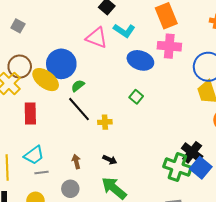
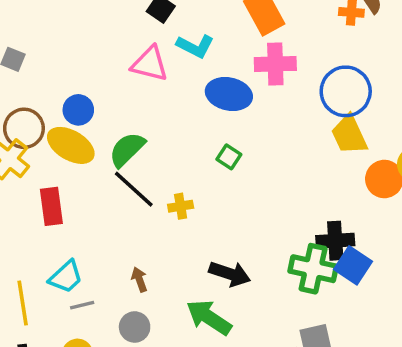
blue circle: (61, 64) -> (78, 110), moved, size x0.6
green semicircle: (78, 86) -> (127, 150), size x1.6
black cross: (192, 152) -> (335, 241), turned -35
black arrow: (110, 160) -> (230, 274), moved, size x1.6

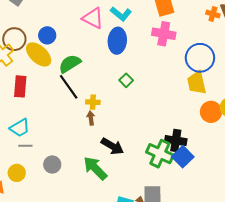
blue ellipse: (229, 94) -> (117, 41), moved, turned 70
brown arrow: (139, 279) -> (91, 118), moved

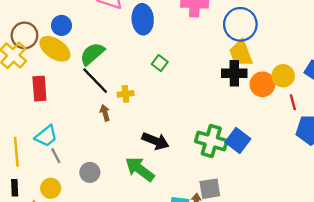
brown arrow: (91, 118) -> (105, 113), moved
black cross: (176, 141) -> (234, 73), moved
gray line: (25, 146) -> (56, 156), turned 72

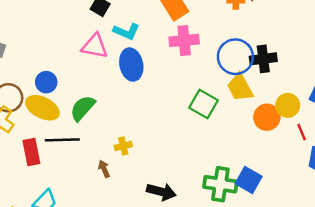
green square: (160, 63) -> (204, 104), moved, size x1.6
black cross: (234, 73) -> (263, 59), moved
black line: (95, 81) -> (62, 140), moved, turned -40

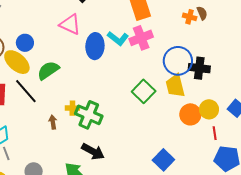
cyan L-shape: (126, 31) -> (118, 38), moved
pink cross: (184, 40) -> (141, 38), turned -30
black line: (62, 140) -> (26, 91), turned 36
green cross: (220, 184) -> (89, 115), moved

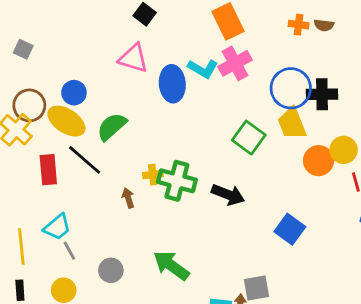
brown semicircle: (202, 13) -> (324, 25), moved, turned 128
black arrow: (93, 151) -> (228, 195), moved

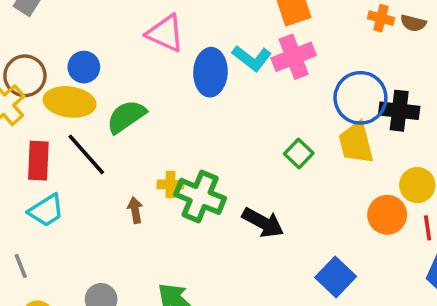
yellow ellipse: (66, 121) -> (70, 102), turned -33
green square: (249, 138) -> (299, 153), size x0.7
orange circle: (319, 161) -> (387, 215), moved
cyan trapezoid: (57, 227) -> (46, 210), moved
gray line: (69, 251) -> (21, 266), moved

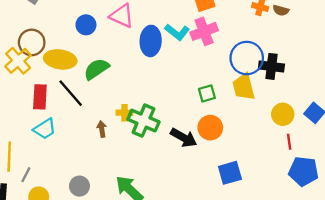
blue circle: (84, 67) -> (86, 25), moved
green square: (299, 153) -> (207, 93), turned 30
orange circle: (387, 215) -> (210, 128), moved
gray line: (21, 266) -> (26, 175), moved, turned 49
blue square: (336, 277) -> (230, 173), turned 30

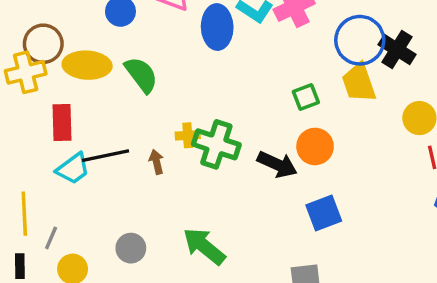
yellow cross: (18, 61) -> (26, 72), turned 32
black cross: (271, 66) -> (397, 49), turned 30
green semicircle: (96, 69) -> (141, 75), turned 92
black line: (71, 93) -> (106, 156), moved, turned -56
blue square: (230, 173) -> (324, 213), moved

